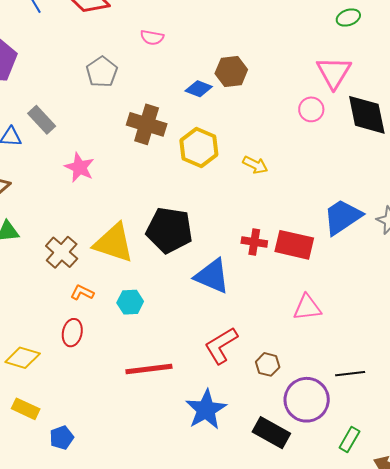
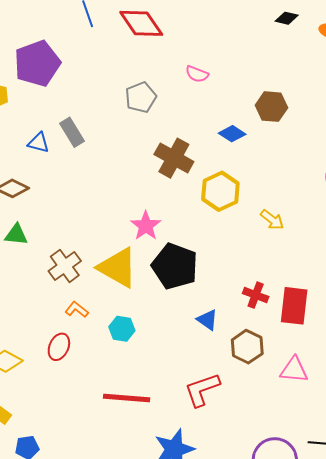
brown hexagon: (231, 71) -> (271, 107), moved
pink star: (79, 167) -> (146, 226), moved
red rectangle: (294, 245) -> (294, 306), turned 72
blue triangle: (212, 276) -> (207, 320), size x0.6
brown hexagon: (268, 364) -> (247, 347), moved, size x1.4

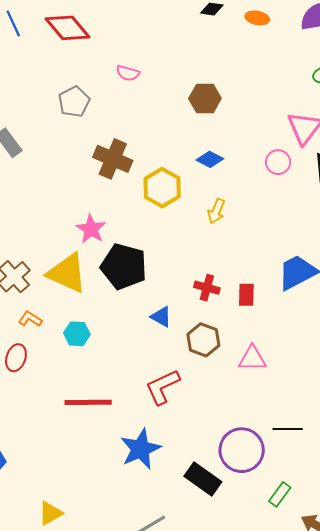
blue diamond: (232, 134) -> (210, 159), moved
yellow arrow: (272, 220) -> (216, 211), turned 80
red rectangle: (294, 306) -> (246, 295), size x0.6

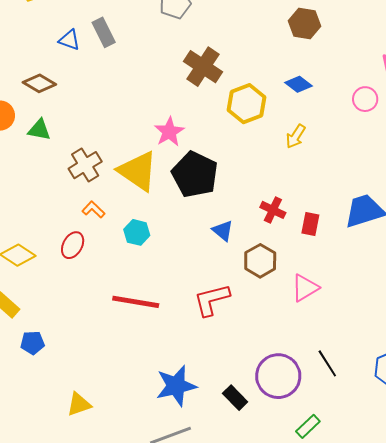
pink triangle: (252, 359) -> (305, 288), turned -40
black line: (288, 429) -> (327, 363), turned 48
blue star: (140, 449) -> (176, 386), moved
black rectangle: (203, 479) -> (235, 398), size x0.7

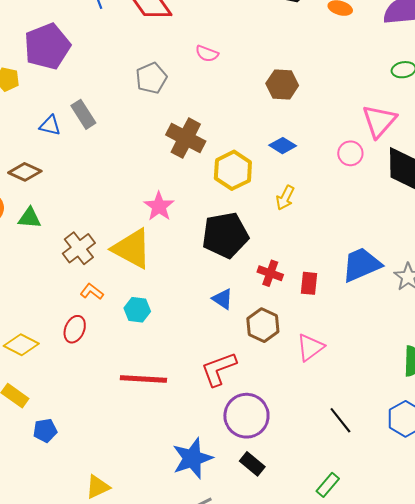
black pentagon: (195, 174) -> (225, 235), moved, turned -30
purple circle: (278, 376) -> (246, 416), moved

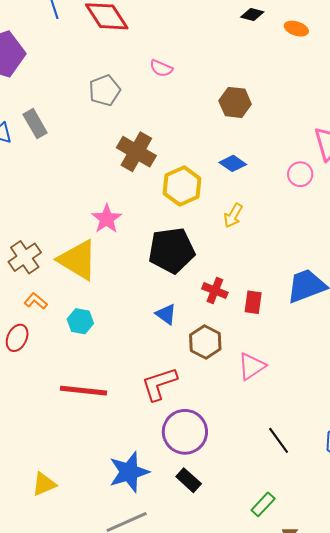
yellow triangle: (98, 487) -> (44, 484), moved

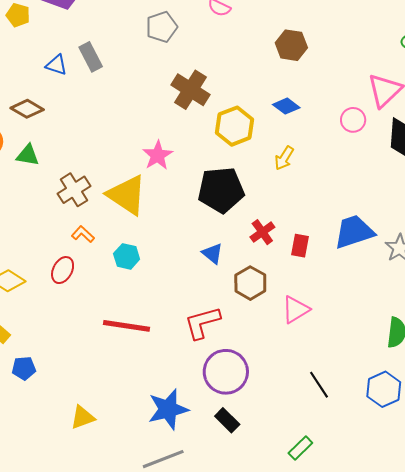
red cross: (215, 291) -> (262, 232), turned 30

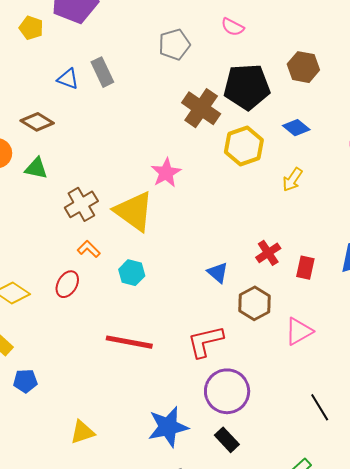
black pentagon: (221, 190) -> (247, 87), moved

